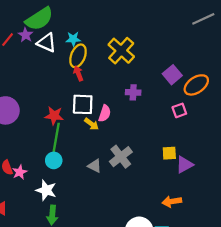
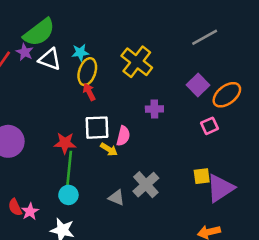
gray line: (203, 19) -> (205, 37), moved
purple triangle: (185, 165) -> (220, 188), size x1.4

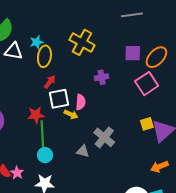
gray line: (205, 37) -> (132, 15), turned 30
purple square: (198, 85) -> (133, 53), turned -36
red arrow: (89, 92) -> (50, 82), moved, turned 72
pink square: (209, 126) -> (147, 84), size x1.6

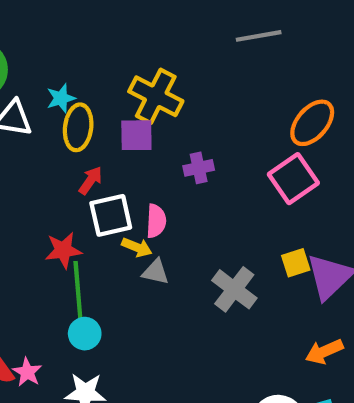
purple square: (133, 53) -> (136, 135), moved
gray cross: (104, 137) -> (234, 289), moved
gray triangle: (83, 151) -> (155, 272), moved

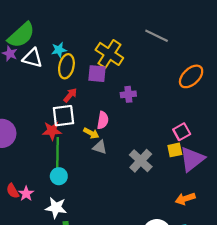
gray line: (259, 36) -> (157, 36), moved, turned 30
pink square: (293, 179) -> (182, 132), moved, size x0.7
white square: (111, 215) -> (63, 116), moved

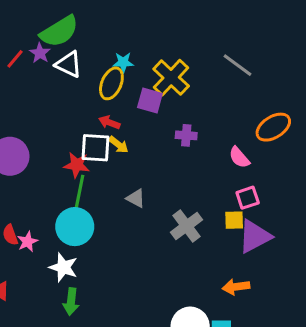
cyan star: (59, 50) -> (123, 62), moved
red arrow: (70, 95) -> (109, 122), turned -120
pink semicircle: (103, 120) -> (239, 157), moved, turned 120
yellow arrow: (91, 133) -> (119, 145), moved
cyan circle: (59, 176) -> (75, 227), size x1.6

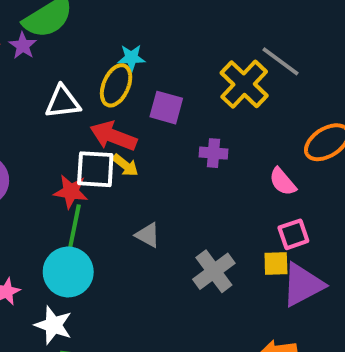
white triangle: (69, 64) -> (63, 102), moved, turned -32
yellow cross: (171, 78) -> (244, 84), moved
red arrow: (109, 122) -> (113, 136), size x1.6

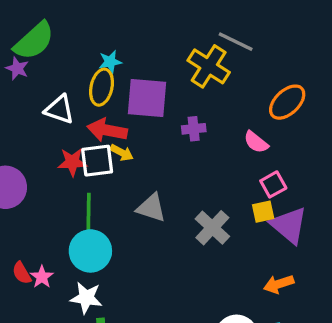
white triangle: (63, 102) -> (59, 109), turned 36
purple square: (166, 108) -> (147, 98), size x1.5
red star: (71, 192) -> (72, 162), moved
gray triangle: (148, 235) -> (151, 208), size x1.4
purple triangle: (303, 285) -> (289, 225), turned -42

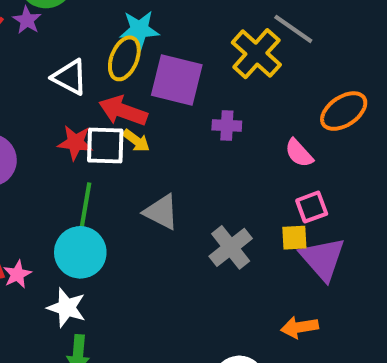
cyan star: (110, 62) -> (139, 30), size x1.4

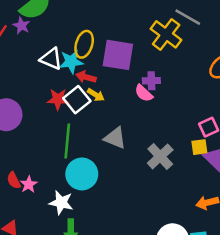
cyan star: (139, 30) -> (71, 62), moved
red arrow: (123, 111) -> (86, 77), size x0.7
white square: (105, 146) -> (77, 100), turned -36
pink semicircle: (299, 153) -> (144, 93), moved
cyan circle: (80, 252) -> (82, 174), moved

